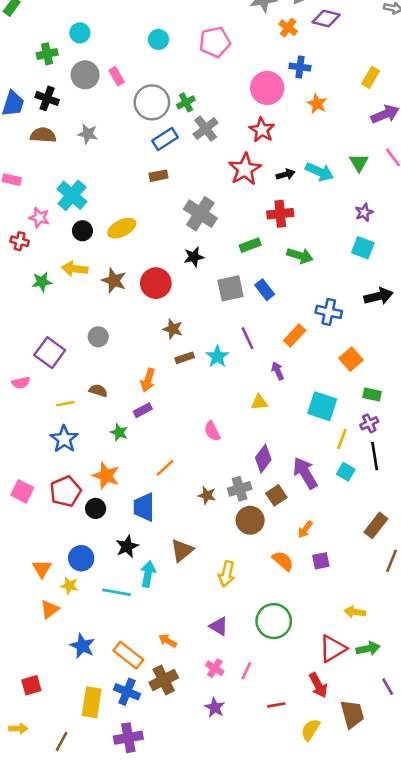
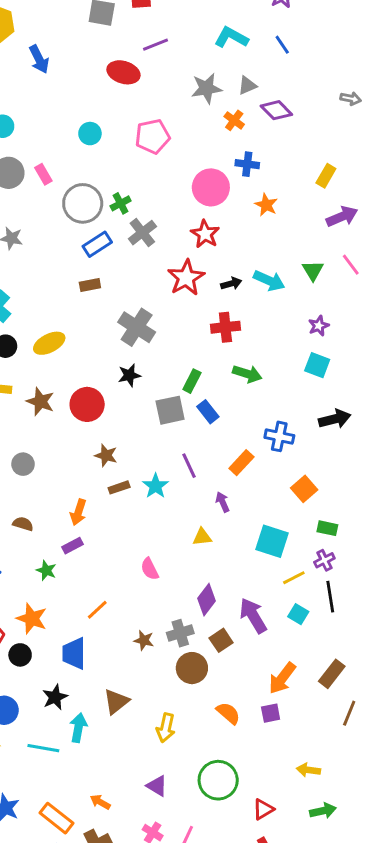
purple diamond: (326, 19) -> (276, 110), turned 32
green rectangle: (250, 245) -> (192, 381), moved, turned -42
yellow line: (342, 439) -> (294, 578), turned 42
orange arrow: (305, 529) -> (282, 678), moved, size x1.6
red triangle: (333, 649) -> (263, 809), moved, size x0.7

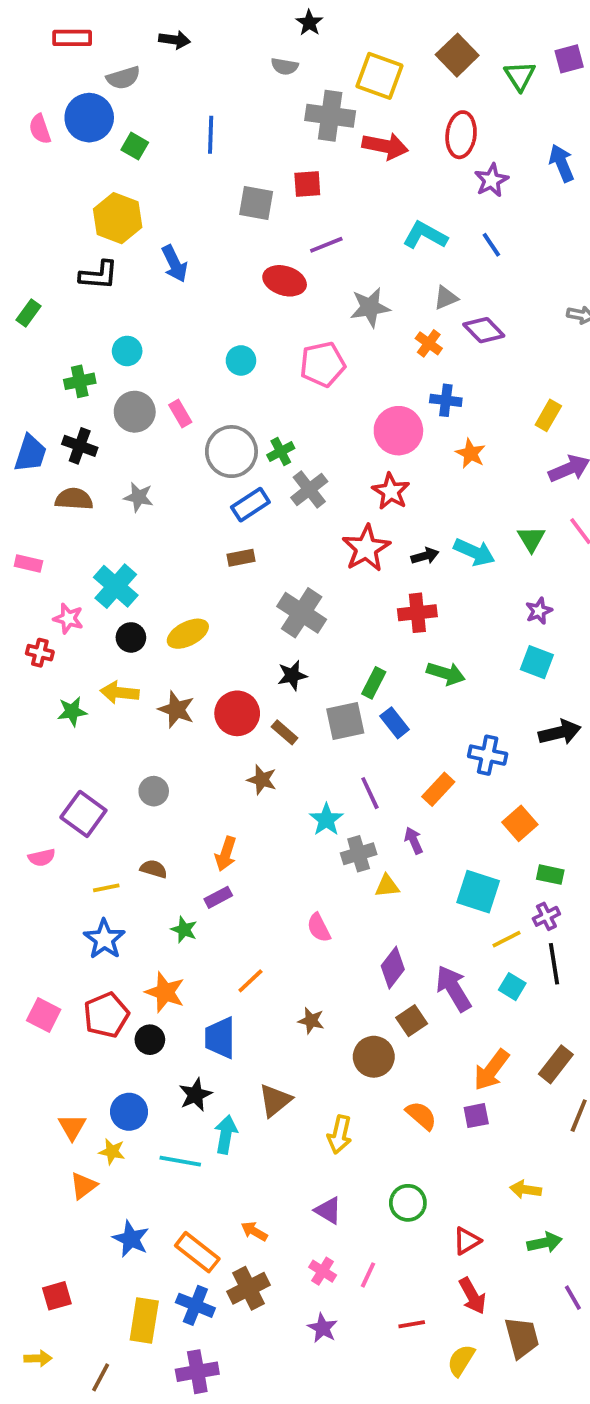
gray star: (206, 88) -> (370, 307), moved
brown rectangle: (119, 487) -> (285, 732), moved, turned 60
gray cross: (180, 633) -> (359, 854), moved
green circle: (218, 780) -> (408, 1203), size x0.7

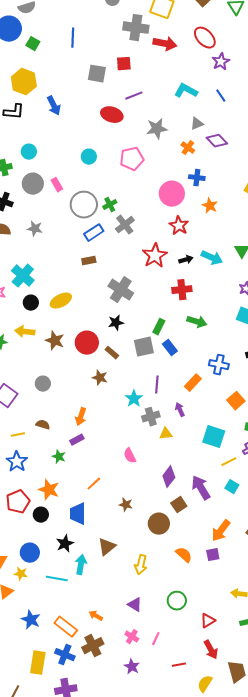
red ellipse: (461, 135) -> (205, 38), turned -50
red star: (391, 491) -> (179, 226), moved
purple line: (370, 793) -> (157, 385), turned 30

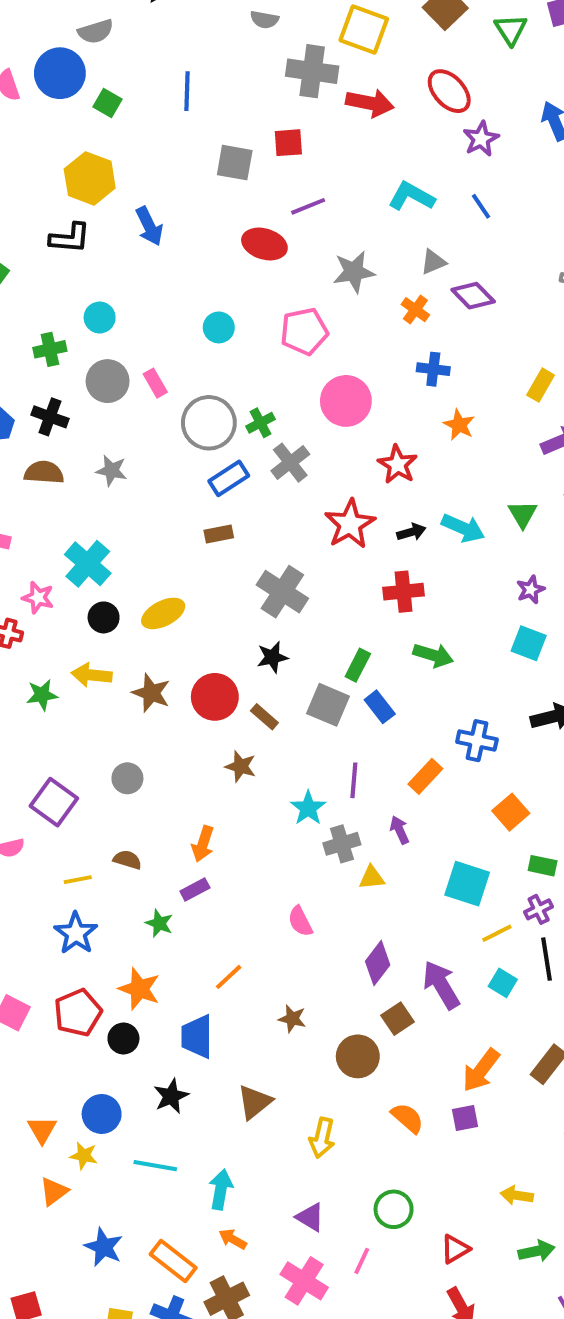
pink circle: (172, 194) -> (346, 401), moved
gray square: (144, 347) -> (328, 705), turned 35
cyan arrow: (81, 565) -> (221, 1189), moved
pink cross: (132, 637) -> (304, 1281), size x1.6
pink line: (156, 639) -> (362, 1261), moved

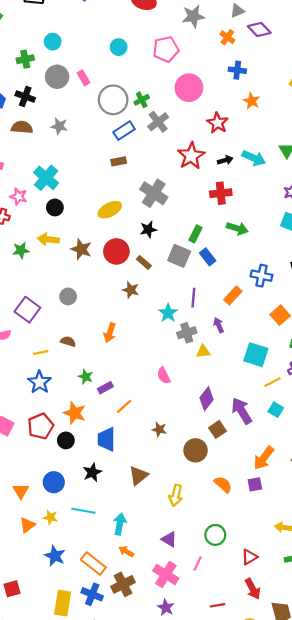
yellow ellipse: (163, 613) -> (110, 210), moved
purple rectangle: (195, 890) -> (105, 388), moved
yellow star: (84, 1156) -> (50, 517), moved

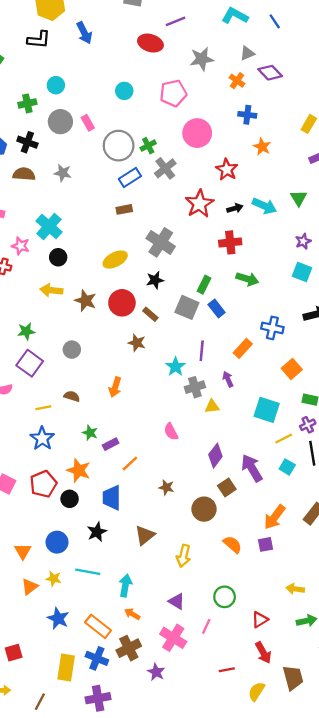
green star: (21, 250) -> (26, 331), moved
purple star: (166, 607) -> (156, 672), moved

